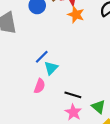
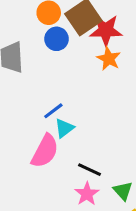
pink semicircle: (40, 86) -> (45, 151), size x1.6

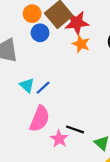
cyan triangle: (64, 128) -> (27, 85), moved, turned -35
pink star: (87, 194) -> (59, 139), moved

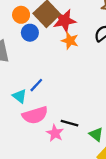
cyan triangle: (27, 85) -> (20, 96), moved
pink semicircle: (40, 119) -> (35, 115), turned 55

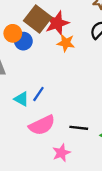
orange circle: (21, 15) -> (13, 33), moved
cyan triangle: (20, 96) -> (22, 99), moved
pink star: (55, 133) -> (61, 153), moved, turned 30

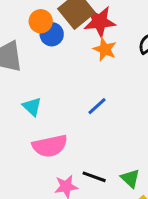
blue line: (38, 94) -> (97, 106), moved
black line: (79, 128) -> (94, 177), moved

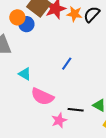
orange star: (105, 49) -> (74, 14), moved
pink semicircle: (50, 146) -> (42, 97), turned 50

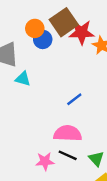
cyan triangle: (25, 74) -> (23, 79), moved, turned -32
pink semicircle: (42, 97) -> (68, 133), moved, turned 140

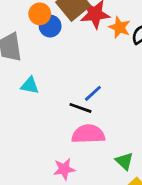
cyan triangle: (23, 79) -> (30, 85), moved
black line: (68, 155) -> (80, 108), moved

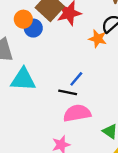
orange star: (120, 27) -> (98, 39), moved
cyan triangle: (30, 85) -> (23, 79), size x1.6

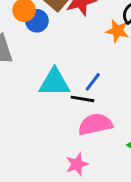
cyan triangle: (23, 79) -> (54, 82), moved

